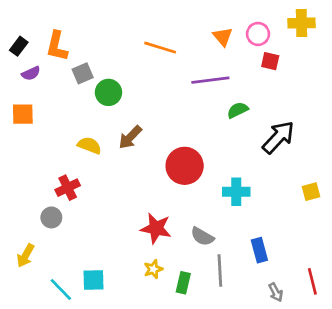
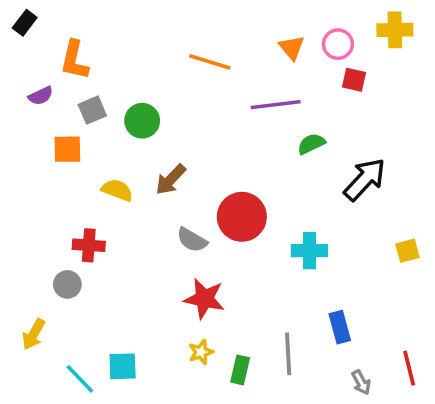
black rectangle: (19, 46) -> (25, 23), moved
gray square: (83, 73) -> (92, 110), moved
orange square: (23, 114) -> (67, 149), moved
red cross: (68, 188) -> (89, 245), turned 30
gray semicircle: (202, 237) -> (192, 240), moved

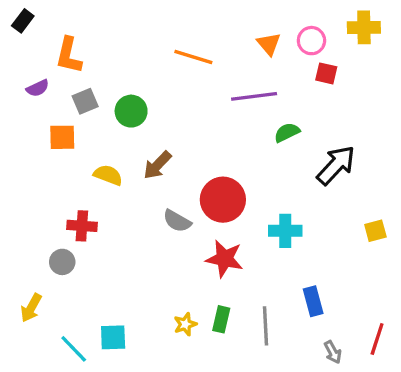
red star: (204, 299) -> (225, 259), moved
red line: (409, 368) -> (377, 339), turned 32
green rectangle: (240, 370) -> (221, 319), moved

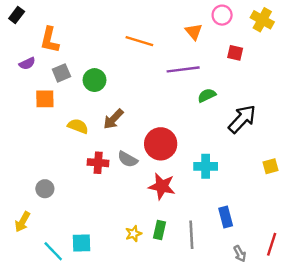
yellow cross: (364, 27) -> (262, 20), turned 30
pink circle: (311, 41) -> (222, 15), moved
red cross: (82, 226) -> (98, 163), moved

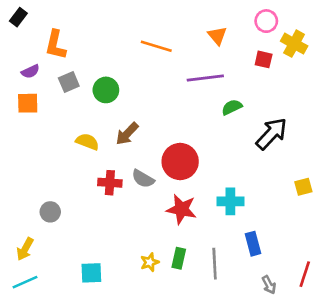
pink circle: (222, 15) -> (266, 21), moved
yellow cross: (262, 20) -> (294, 44), moved
orange square: (45, 99) -> (28, 103), moved
cyan cross: (206, 166) -> (230, 201), moved
cyan line: (53, 251) -> (25, 282), moved, turned -70

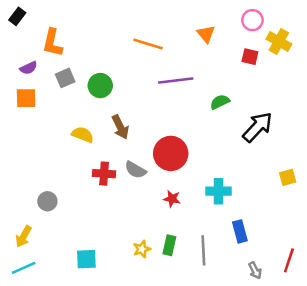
purple line: (205, 78) -> (176, 81), moved
brown arrow: (127, 134) -> (120, 127), turned -70
red star: (181, 209) -> (172, 199), size x0.6

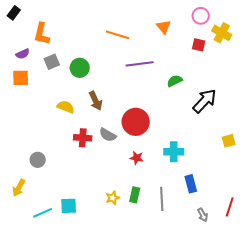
cyan line: (24, 268) -> (43, 213), moved

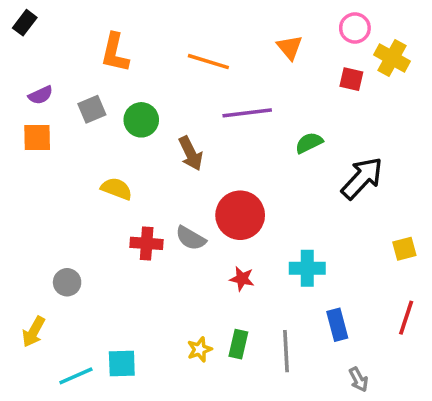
orange L-shape: (42, 34) -> (115, 53), moved
brown arrow: (96, 101) -> (191, 153), moved
red line: (230, 207) -> (406, 318), moved

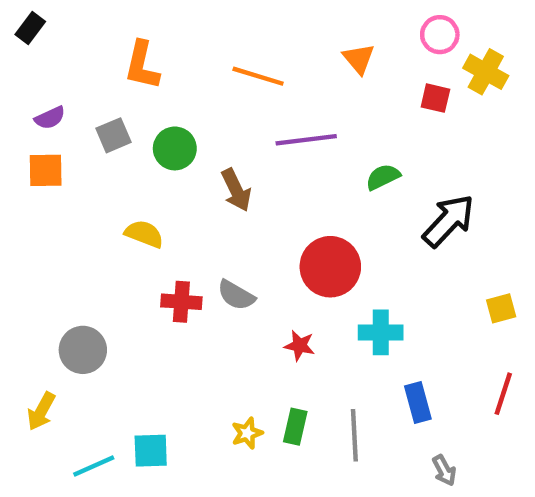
red circle: (240, 215) -> (330, 267), moved
gray circle: (67, 282) -> (83, 350), size x1.4

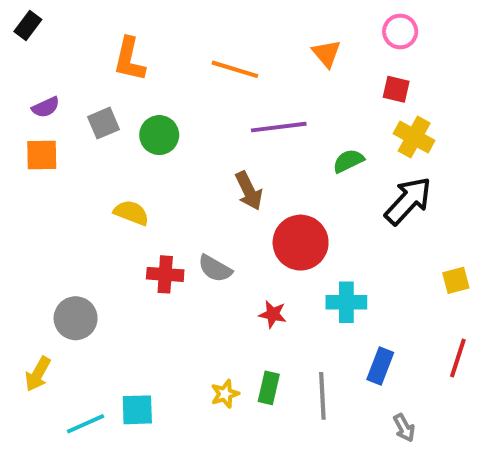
yellow cross: (486, 72) -> (414, 137), moved
brown arrow: (236, 190) -> (249, 191), moved
blue rectangle: (418, 402) -> (380, 366), turned 36

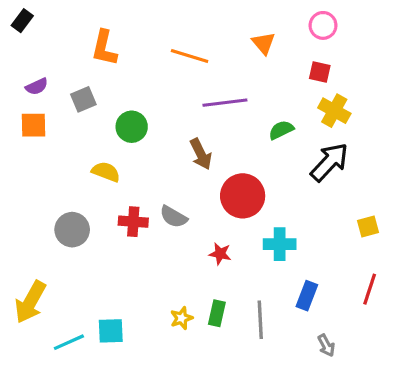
green circle: (159, 135) -> (132, 127), moved
gray circle: (76, 318) -> (72, 230), moved
yellow arrow: (38, 374) -> (30, 302), size x1.5

